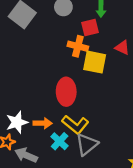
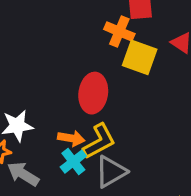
orange arrow: (43, 123) -> (71, 138), moved
yellow L-shape: (75, 125) -> (99, 141), turned -76

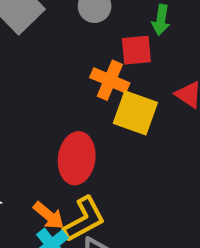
orange arrow: (71, 138) -> (49, 216), turned 30

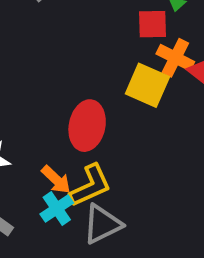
orange cross: (110, 80) -> (175, 58), moved

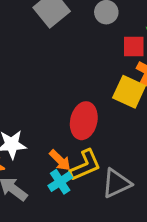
gray triangle: (102, 224) -> (116, 183), moved

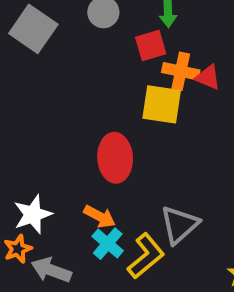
yellow L-shape: (85, 165) -> (146, 256), moved

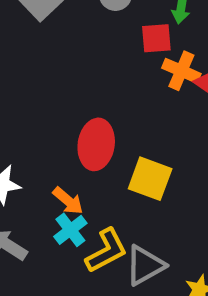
yellow square: (162, 104) -> (150, 179), moved
gray triangle: (180, 225) -> (145, 265), moved

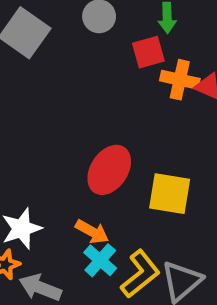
red ellipse: (96, 144) -> (109, 170), turned 36

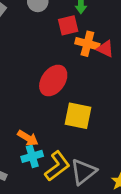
red ellipse: (109, 170) -> (53, 81), moved
cyan cross: (100, 260) -> (32, 156), turned 30

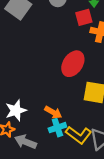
yellow L-shape: (57, 166) -> (79, 135), turned 75

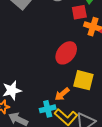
orange arrow: (53, 112) -> (62, 94), moved, turned 105

